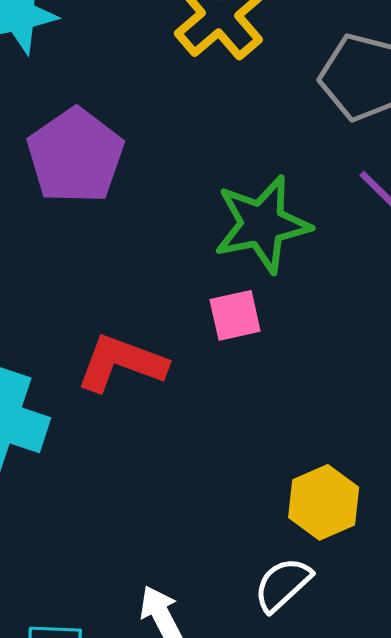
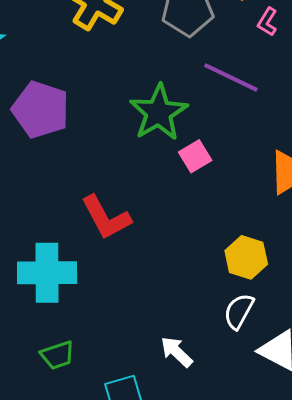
pink square: (235, 315) -> (195, 156), moved
red L-shape: (121, 363) -> (106, 217), turned -120

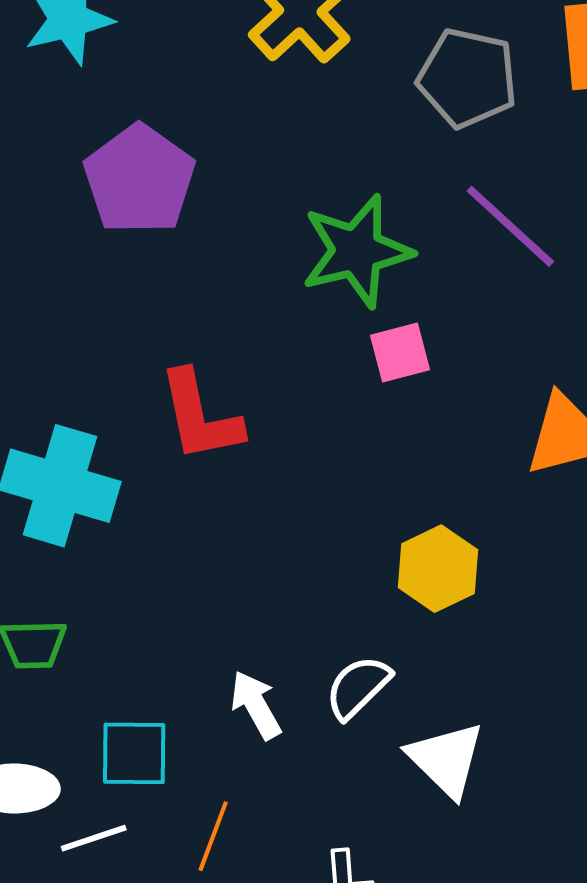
white semicircle: (239, 311) -> (358, 687), moved

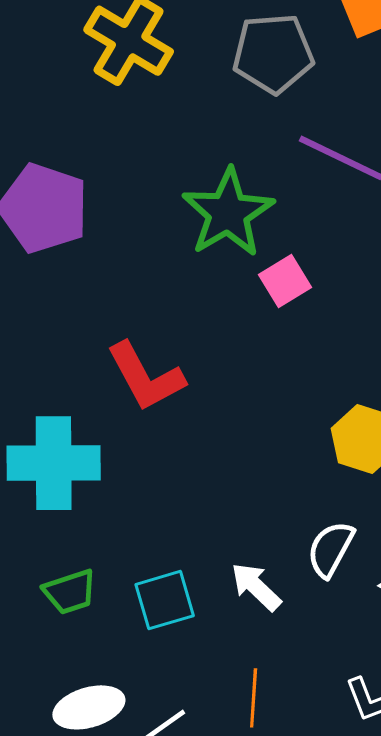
cyan square: (134, 753) -> (165, 600), moved

